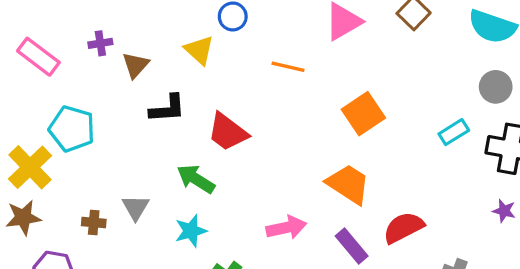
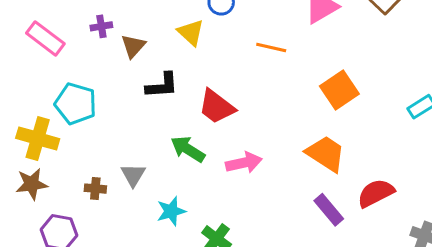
yellow cross: (30, 167) -> (38, 139), turned -30
pink arrow: (286, 228) -> (244, 163), moved
cyan star: (191, 231) -> (171, 211), moved

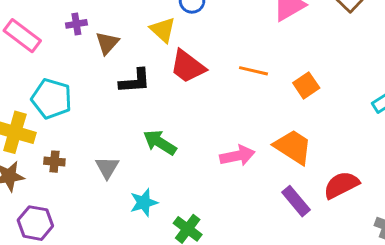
orange line: (271, 48) -> (253, 71), moved
orange square: (339, 90) -> (306, 85), size x0.7
red trapezoid: (217, 107) -> (188, 66), moved
pink arrow: (244, 163) -> (237, 156), moved
brown cross: (95, 189) -> (54, 162), moved

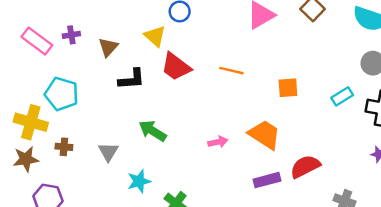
purple cross: (76, 24) -> (71, 35), moved
orange square: (306, 85) -> (288, 88), moved, turned 30
pink arrow: (237, 156) -> (218, 142), size x0.7
purple rectangle: (296, 201) -> (267, 180), turned -65

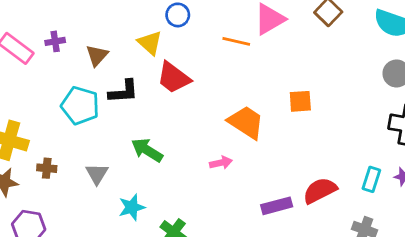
orange line: (231, 71) -> (236, 41), moved
cyan pentagon: (62, 94) -> (80, 106), moved
cyan rectangle: (342, 96) -> (371, 179), moved, turned -40
orange trapezoid: (265, 135) -> (246, 122), moved

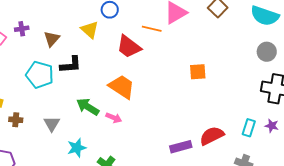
red trapezoid: (174, 78) -> (129, 47), moved
orange trapezoid: (246, 122) -> (122, 87), moved
pink arrow: (221, 163) -> (114, 118), moved, turned 35

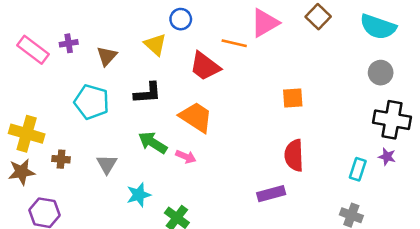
black L-shape: (71, 65) -> (148, 93), moved
purple star: (272, 126) -> (387, 157), moved
red semicircle: (212, 136) -> (294, 155), moved, turned -65

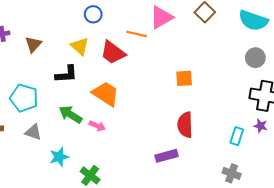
yellow triangle: (155, 45) -> (80, 46), moved
cyan pentagon: (92, 102) -> (24, 98), moved
gray triangle: (107, 164) -> (33, 132), turned -42

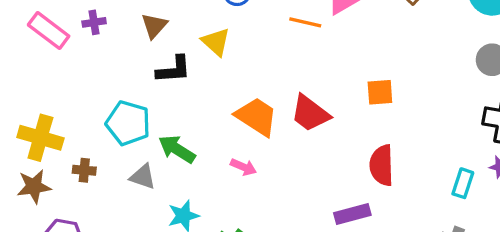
brown triangle: (33, 44) -> (154, 26), moved
red trapezoid: (113, 53) -> (310, 113), moved
black L-shape: (66, 74) -> (174, 69), moved
green arrow: (70, 114) -> (177, 149), moved

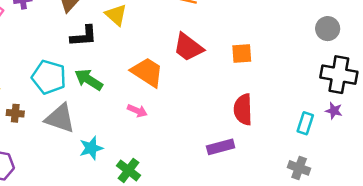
red trapezoid: (310, 113) -> (188, 47), moved
green arrow: (177, 149) -> (89, 80), moved
gray triangle: (143, 177) -> (60, 118), size x1.5

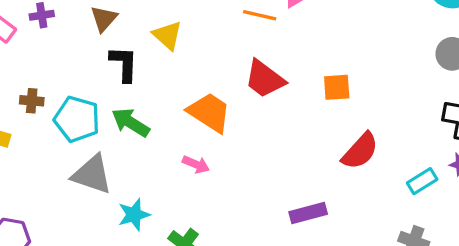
black L-shape: (84, 36) -> (124, 64), turned -84
red semicircle: (243, 109) -> (360, 151), moved, turned -136
brown cross: (15, 113) -> (32, 101), moved
cyan rectangle: (305, 123) -> (422, 181), turned 40

